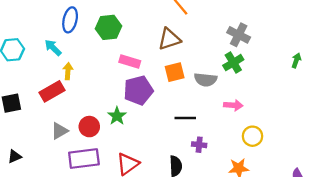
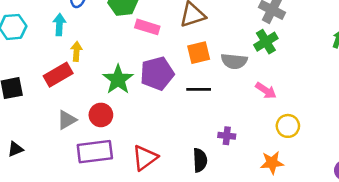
cyan arrow: (53, 48) -> (59, 25), turned 48
pink rectangle: (130, 61) -> (147, 27), moved
pink arrow: (233, 105) -> (266, 91), turned 30
green star: (117, 116) -> (118, 80), moved, size x1.4
black line: (185, 118) -> (199, 89), moved

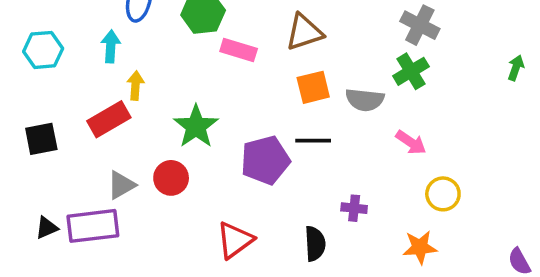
purple pentagon: (157, 73) -> (265, 160), moved
purple rectangle: (95, 152) -> (93, 226), moved

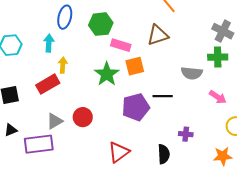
green cross: (411, 71) -> (218, 57), turned 30
orange square: (313, 87) -> (135, 66), moved
green star: (196, 126) -> (107, 74), moved
black triangle: (47, 228) -> (11, 130), moved

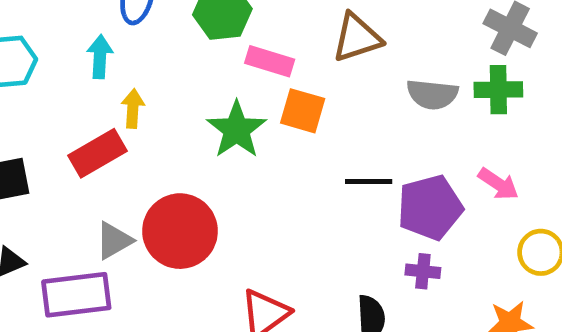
orange square: (135, 66) -> (303, 111), turned 30
gray semicircle: (192, 73) -> (432, 94), moved
purple pentagon: (136, 107) -> (430, 208), moved
red circle: (83, 117) -> (180, 231), size x1.6

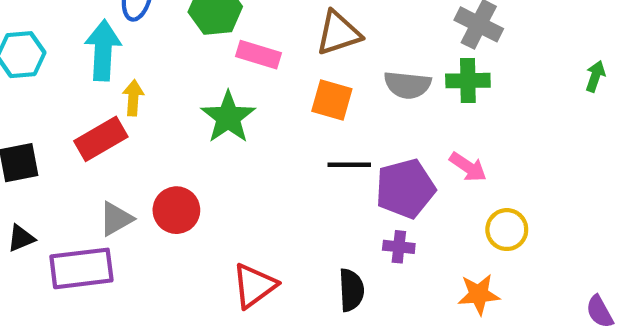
cyan arrow: (100, 57) -> (103, 50), size x1.5
orange square: (303, 111) -> (332, 100), moved
red circle: (180, 231) -> (176, 210), size x0.7

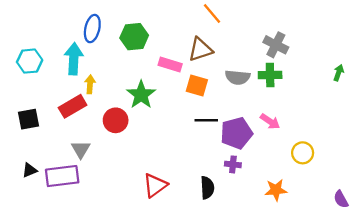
pink rectangle: (258, 55) -> (170, 65), moved
red circle: (176, 210) -> (116, 120), moved
gray triangle: (116, 219) -> (81, 149), turned -30
yellow circle: (507, 230) -> (303, 153), moved
black triangle: (21, 238) -> (30, 170), moved

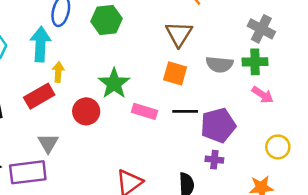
brown triangle: (200, 49) -> (179, 34), turned -40
pink rectangle: (170, 65) -> (145, 111), moved
pink arrow: (270, 121) -> (263, 95), moved
yellow circle: (303, 153) -> (278, 147), moved

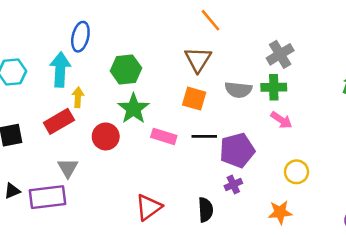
green hexagon: (106, 20) -> (126, 70), moved
gray cross: (261, 29) -> (280, 54), turned 32
purple cross: (214, 160) -> (233, 184), turned -30

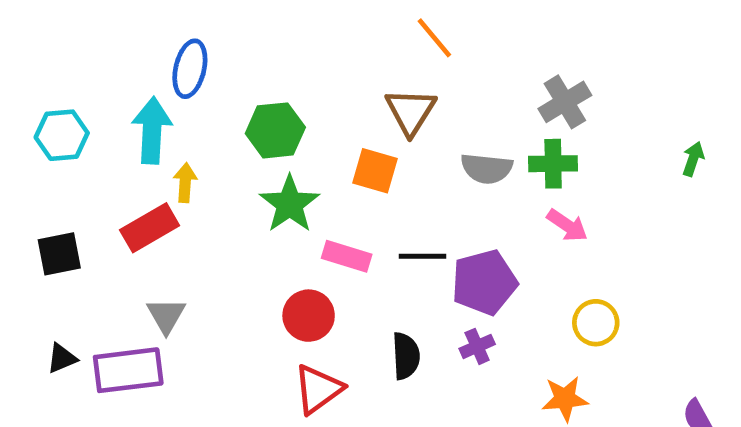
orange square: (194, 99) -> (375, 171), moved
red circle: (106, 136) -> (309, 316), moved
black semicircle: (206, 210) -> (406, 356), moved

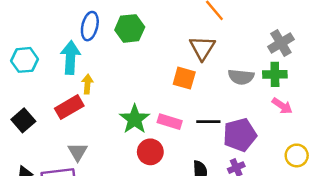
green hexagon: (275, 130) -> (130, 28), moved
green star: (290, 204) -> (135, 119), moved
black square: (59, 254) -> (23, 120), turned -30

